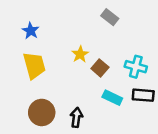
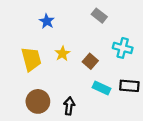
blue star: (31, 31) -> (47, 21), moved
yellow star: (80, 54) -> (62, 54), moved
cyan cross: (136, 67) -> (123, 48), moved

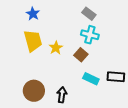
blue star: (47, 21) -> (33, 14), moved
cyan cross: (123, 48) -> (90, 35), moved
yellow trapezoid: (31, 59) -> (33, 41), moved

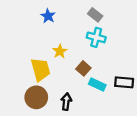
blue star: (33, 14) -> (48, 16), moved
yellow trapezoid: (33, 41) -> (41, 69), moved
brown square: (81, 55) -> (83, 68), moved

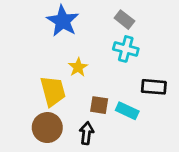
blue star: (48, 16) -> (63, 21), size x1.6
brown square: (83, 68) -> (99, 105), moved, turned -32
black rectangle: (124, 82) -> (154, 87), moved

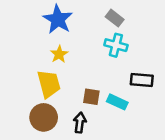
yellow star: (78, 67) -> (59, 54), moved

